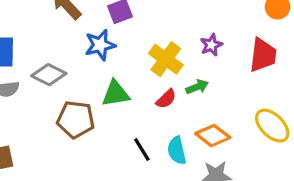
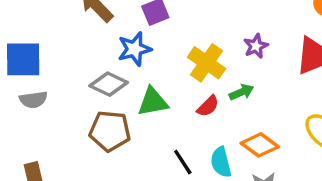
gray diamond: (49, 75) -> (109, 84), moved

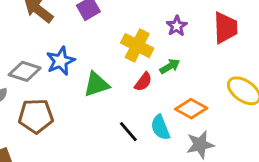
blue star: (134, 49) -> (61, 61), moved
gray diamond: (109, 84) -> (25, 71), moved
brown pentagon: (110, 131) -> (36, 116), moved

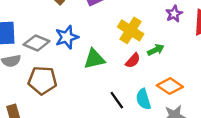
purple star: (177, 26) -> (174, 14), moved

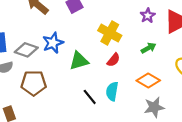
green arrow: (156, 50) -> (148, 48), moved
cyan semicircle: (143, 99) -> (112, 91), moved, turned 30
black line: (117, 100) -> (90, 97), moved

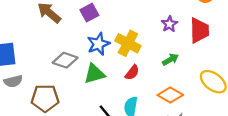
blue star: (53, 43) -> (98, 44), moved
gray diamond: (26, 50) -> (65, 60), moved

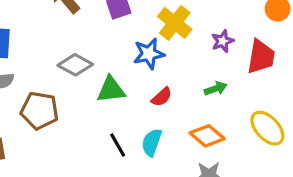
yellow cross: (128, 43) -> (175, 23), moved
blue star: (98, 44) -> (149, 54), moved

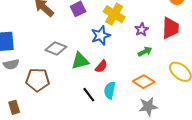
purple star: (223, 41) -> (142, 30), moved
red semicircle: (162, 97) -> (101, 66), moved

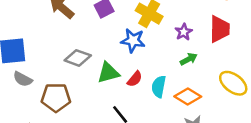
blue star: (101, 35) -> (133, 40), turned 30
gray semicircle: (11, 64) -> (23, 79), turned 42
cyan semicircle: (110, 90) -> (159, 87), moved

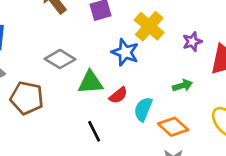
purple star: (184, 32) -> (192, 42), moved

